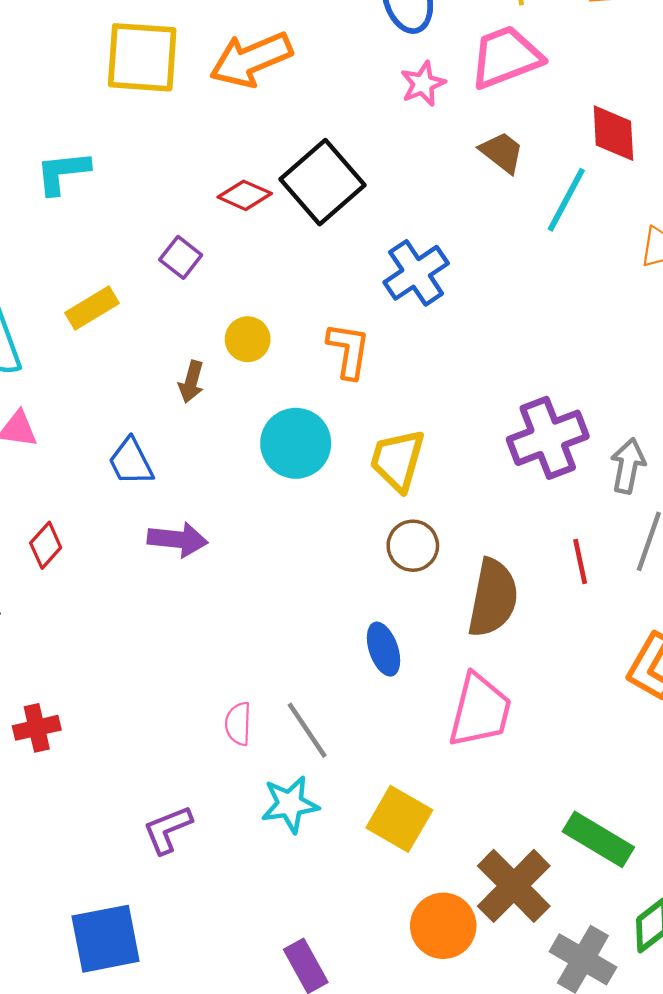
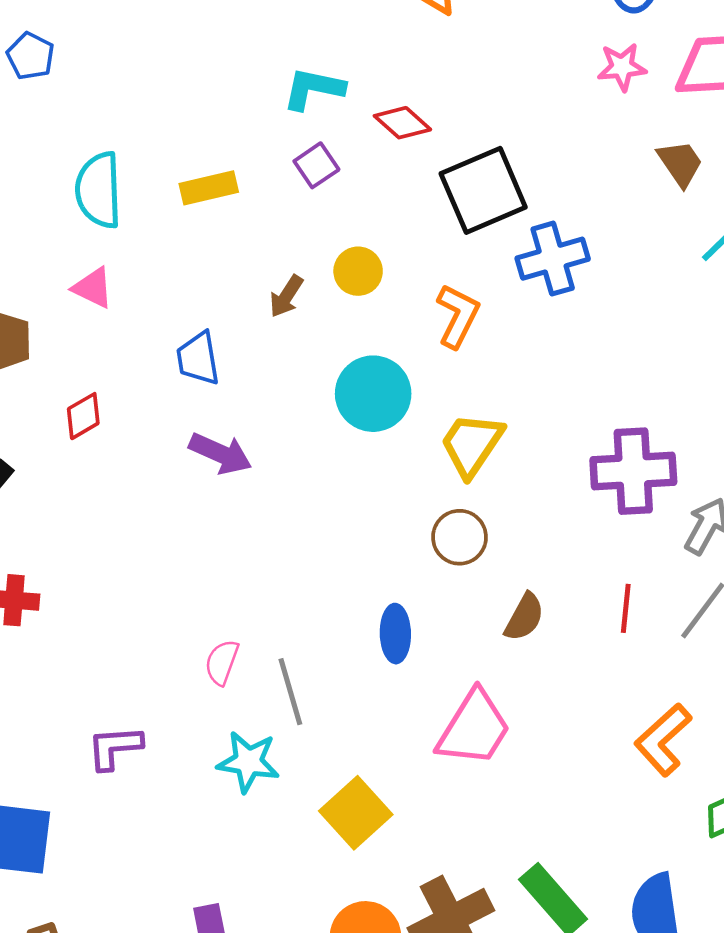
cyan L-shape: (63, 172) -> (313, 89), moved
black square: (322, 182) -> (483, 190), moved
brown semicircle: (493, 598) -> (524, 617), size x0.6

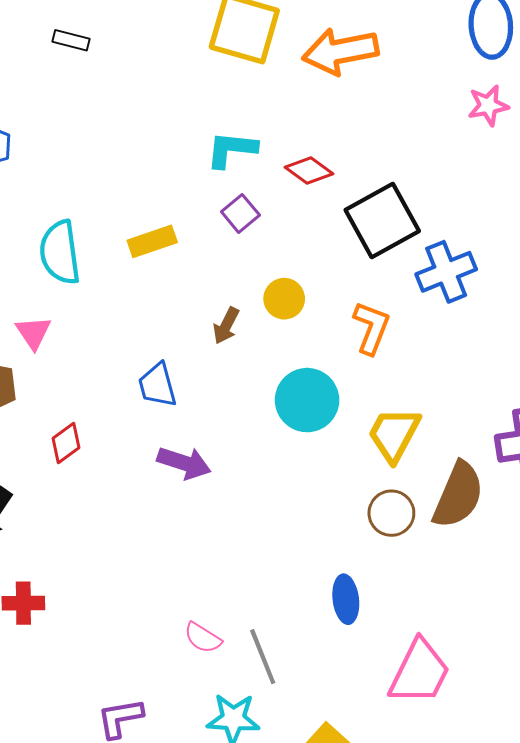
pink triangle: (93, 288) -> (33, 333), moved, turned 36
brown semicircle: (524, 617) -> (458, 495), moved, size x1.6
pink semicircle: (222, 662) -> (203, 638), turned -72

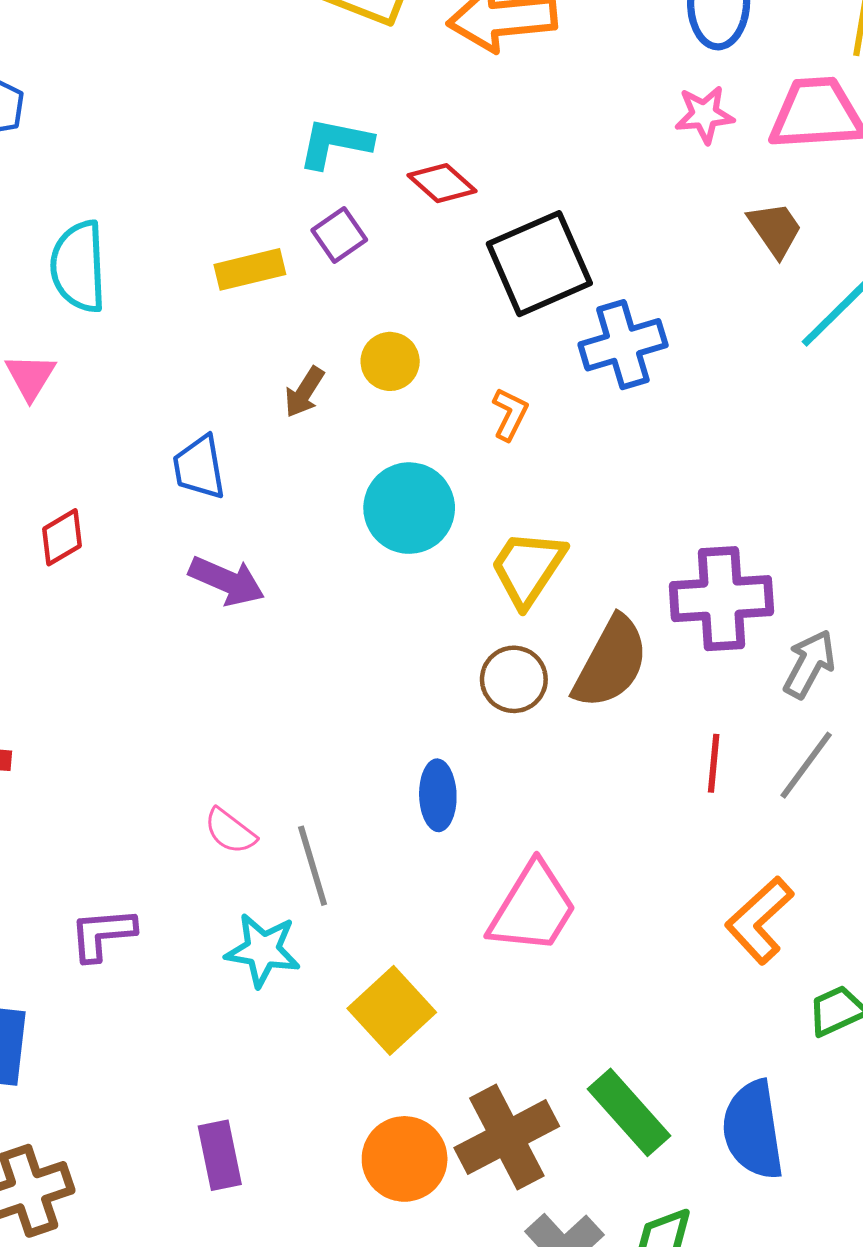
yellow rectangle: (152, 241) -> (250, 269), moved
orange L-shape: (371, 328) -> (510, 414), size x0.7

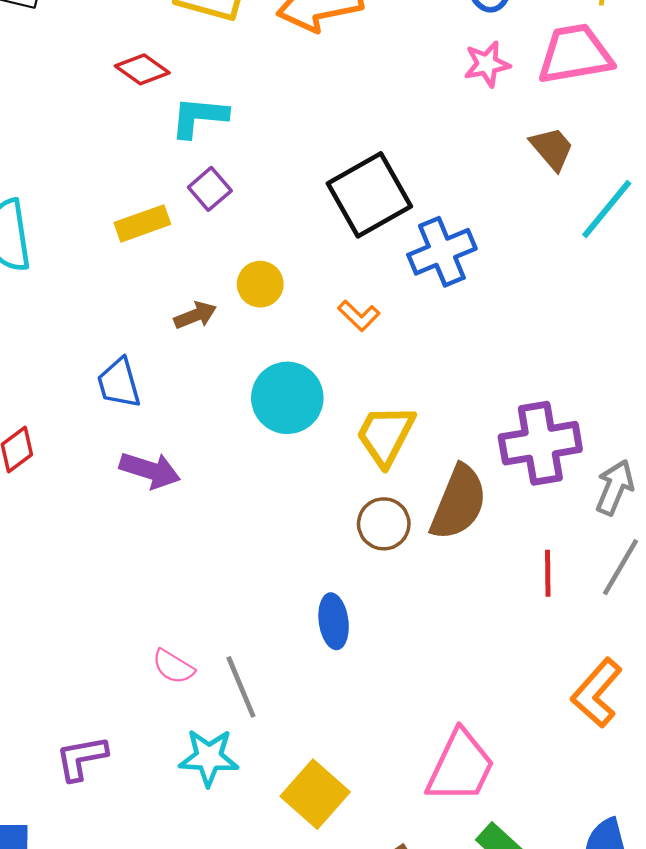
red diamond: (442, 183) -> (142, 69), moved
brown arrow: (304, 392) -> (195, 315), turned -138
orange L-shape: (510, 414) -> (359, 316), turned 114
pink trapezoid: (533, 908) -> (460, 767), moved

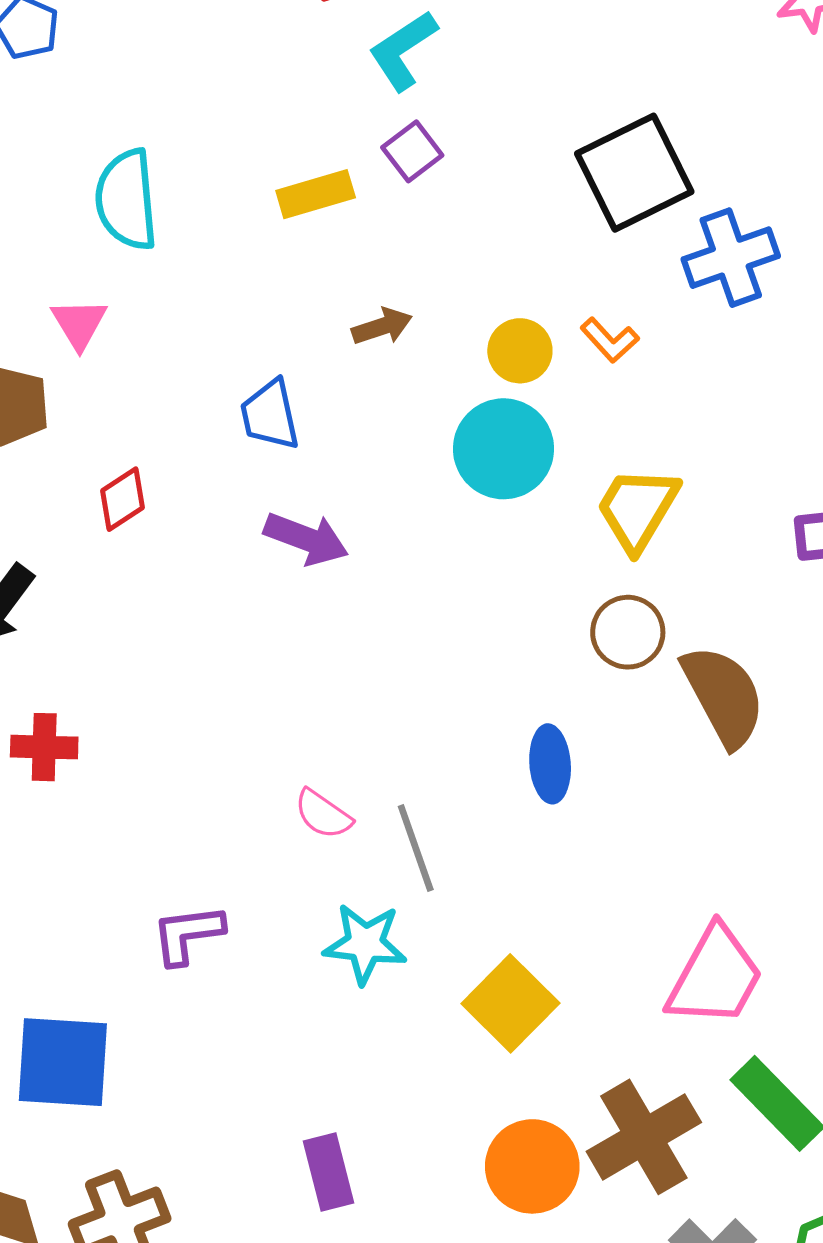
cyan L-shape: (199, 117) -> (403, 50), turned -42
yellow circle: (260, 284) -> (520, 351), moved
brown semicircle: (459, 503) -> (724, 696), moved, turned -54

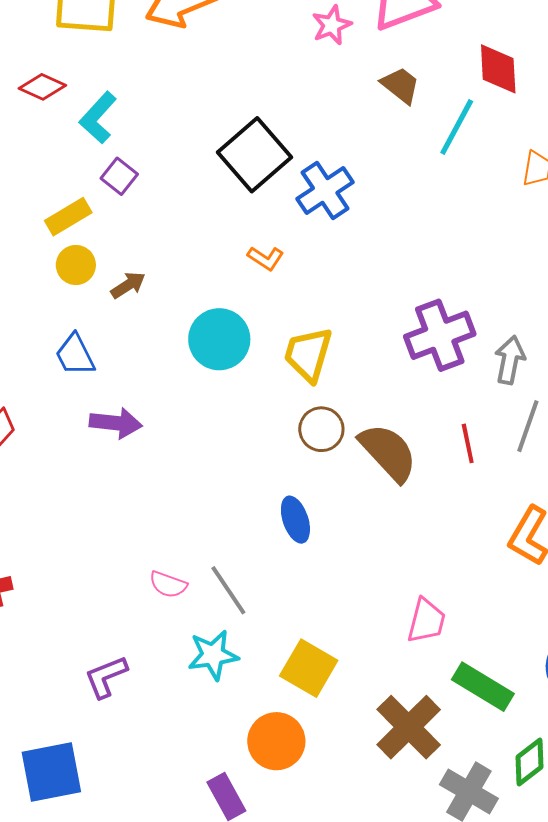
yellow circle: (520, 351) -> (76, 265), moved
pink trapezoid: (715, 977) -> (426, 621), size x0.7
orange circle: (532, 1166) -> (276, 741), moved

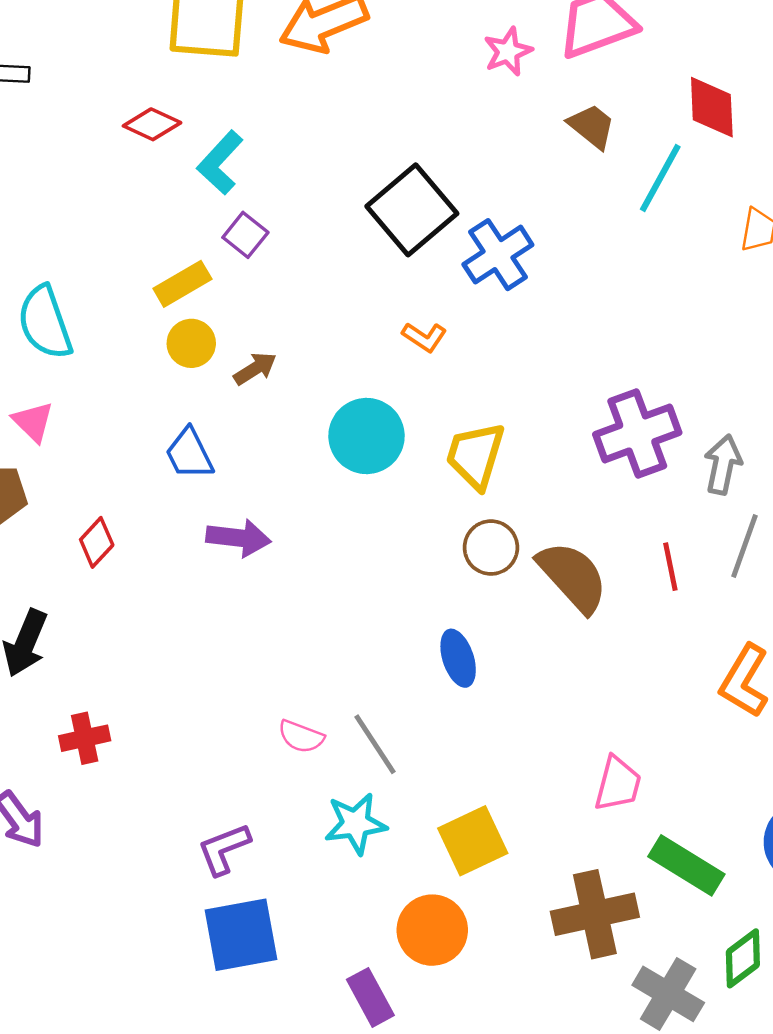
yellow square: (309, 668) -> (473, 841), turned 34
brown cross: (409, 727) -> (595, 914), turned 32
blue square: (51, 772) -> (241, 935), moved

